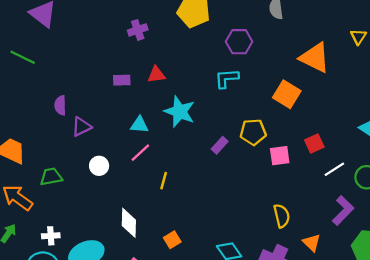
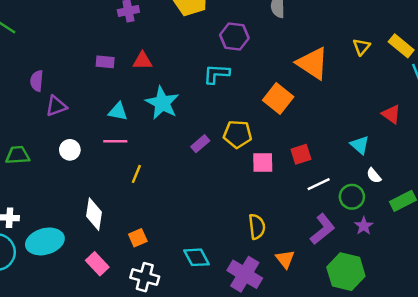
pink line: (140, 153) -> (115, 141), turned 35

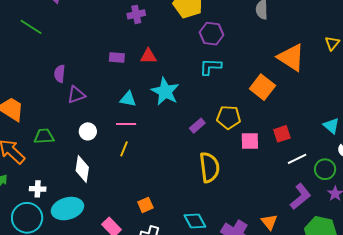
purple hexagon: (234, 36) -> (211, 34), moved
yellow line: (136, 174) -> (124, 149), moved
white diamond: (94, 214) -> (82, 169), moved
yellow semicircle: (257, 227) -> (209, 167), moved, size x1.4

